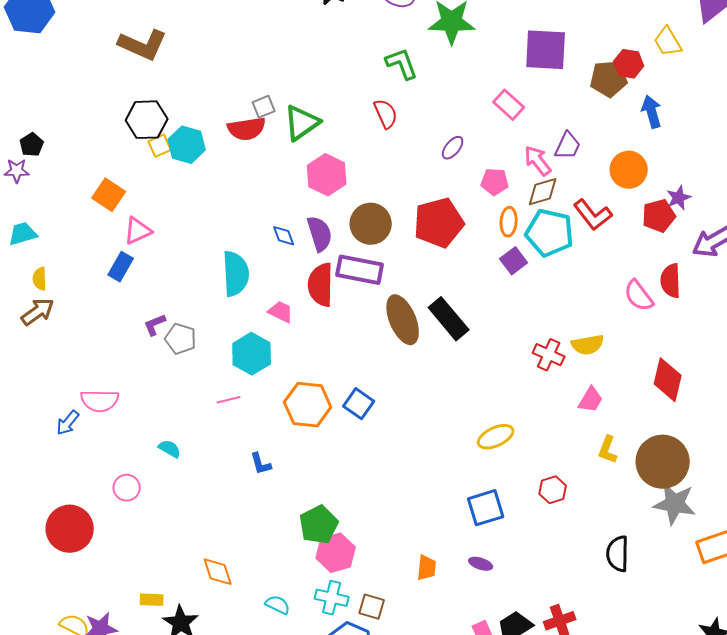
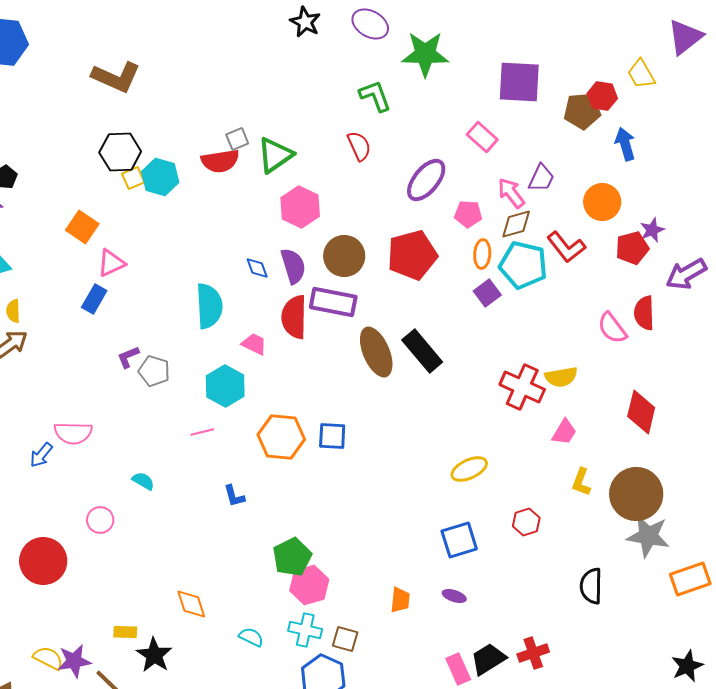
purple ellipse: (453, 148) -> (426, 180), size x1.8
red cross: (549, 355) -> (522, 387), size x1.4
blue square: (359, 404) -> (332, 436), turned -32

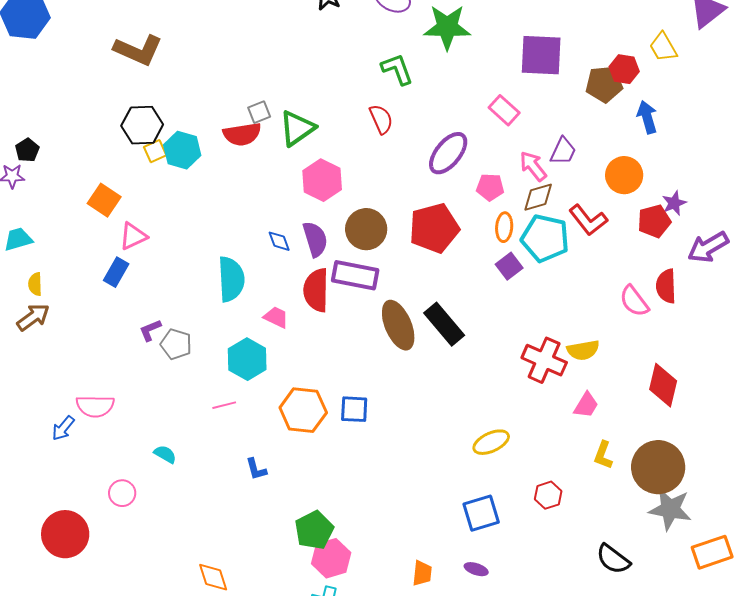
black semicircle: (591, 586) -> (613, 559), turned -54

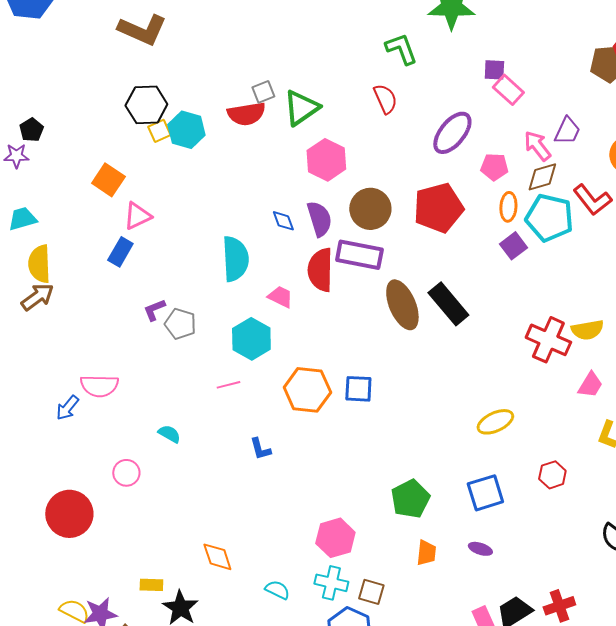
purple square: (541, 55) -> (494, 70), moved, size x0.5
yellow semicircle: (35, 284) -> (39, 264), size x1.6
green pentagon: (314, 530) -> (410, 499), moved

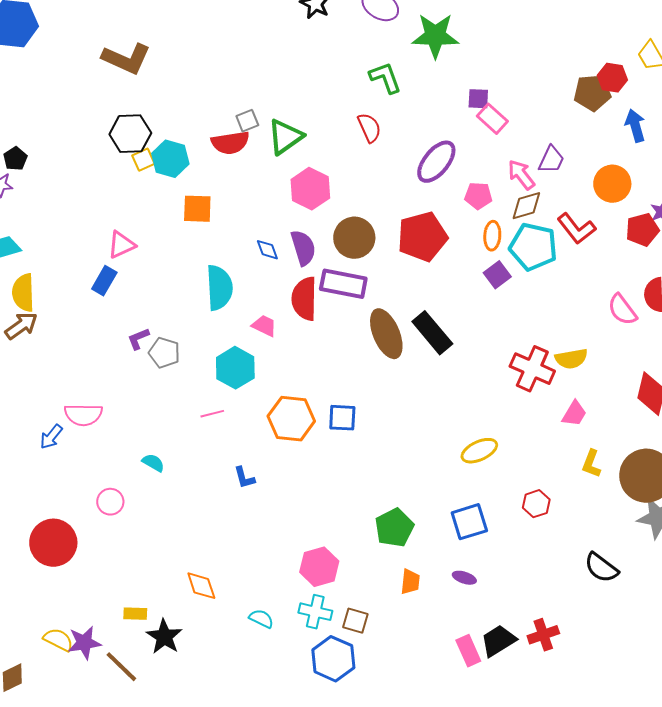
orange square: (108, 180) -> (197, 209), moved, turned -32

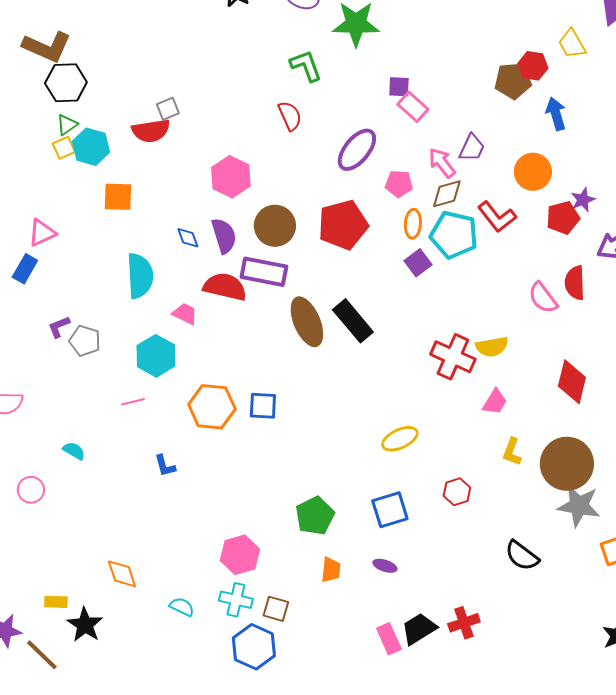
black hexagon: (130, 134) -> (66, 83), moved
green triangle: (285, 137) -> (67, 125), moved, size x0.6
red semicircle: (304, 299) -> (225, 287), turned 102

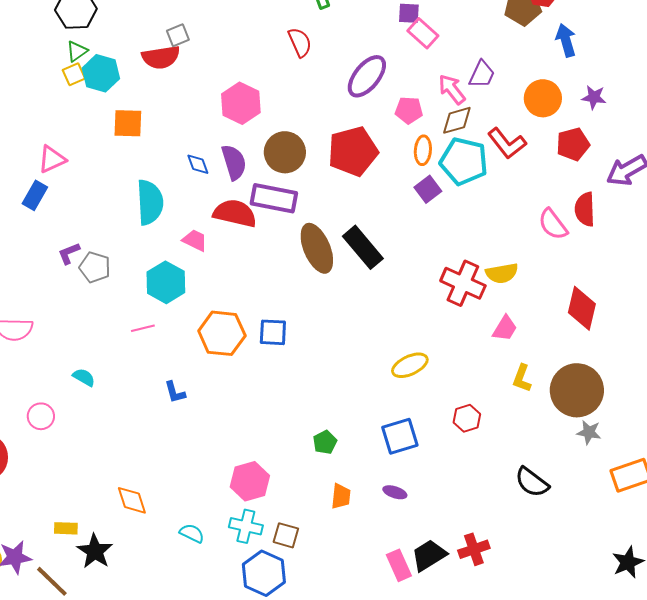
purple star: (583, 200) -> (594, 97), moved, turned 30
gray star: (579, 506) -> (589, 432), size x0.6
green pentagon: (315, 516) -> (325, 442), size x0.6

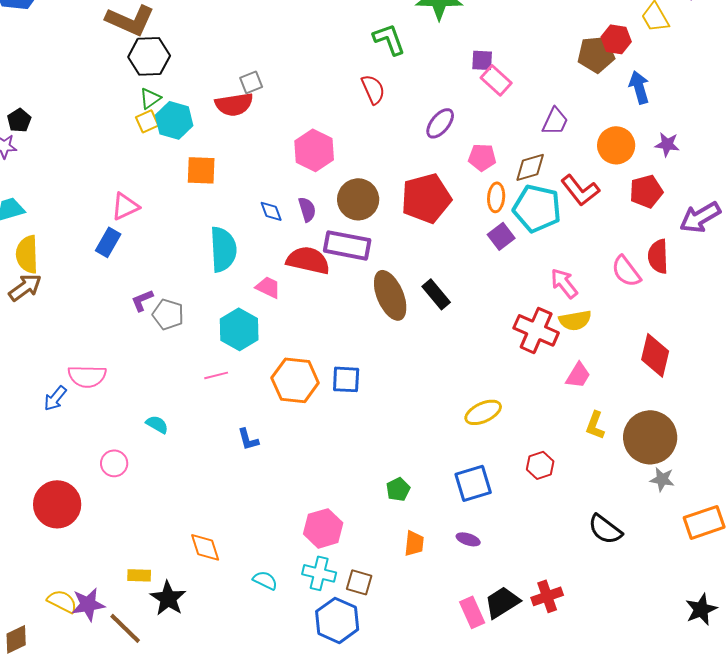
purple ellipse: (367, 76) -> (440, 123), size x0.7
pink arrow: (452, 89) -> (564, 283), moved
purple semicircle: (234, 162) -> (307, 209), size x0.7
black rectangle: (363, 247) -> (436, 294), size x0.7

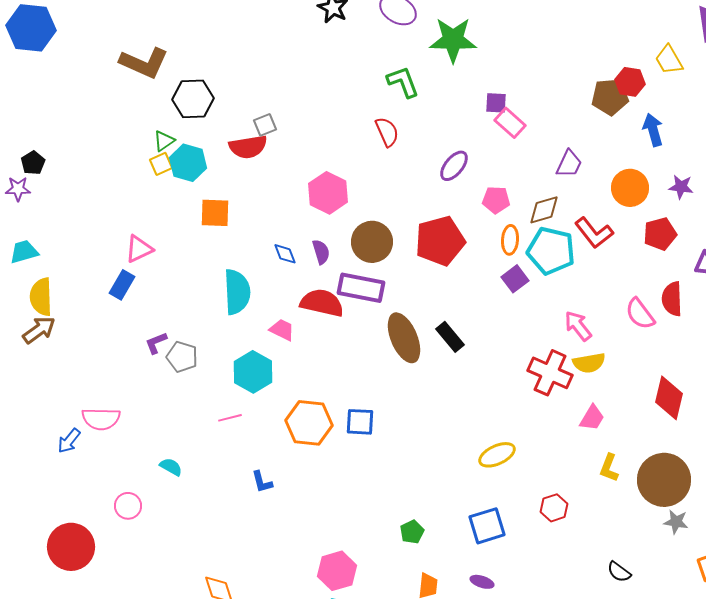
black hexagon: (149, 56) -> (193, 99), moved
black semicircle: (605, 529) -> (619, 572), size x0.7

